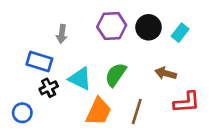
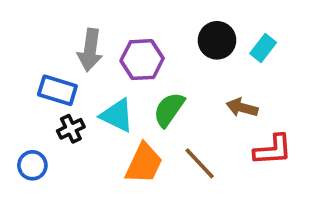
purple hexagon: (112, 26) -> (142, 60), moved
gray arrow: (62, 34) -> (90, 50), size x1.5
brown line: (137, 111) -> (200, 163), turned -60

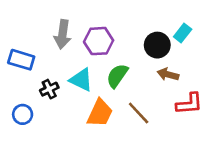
black circle: (217, 40) -> (157, 45), moved
blue rectangle: (57, 90) -> (21, 60), moved

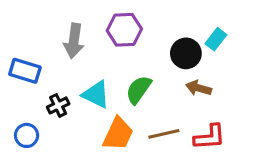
purple hexagon: (99, 41) -> (124, 30), moved
red L-shape: (189, 104) -> (210, 137), moved
brown line: (139, 113) -> (164, 134), turned -60

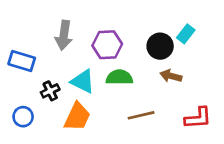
purple hexagon: (124, 30) -> (107, 45), moved
green semicircle: (139, 90) -> (119, 77), turned 55
orange trapezoid: (118, 134) -> (77, 117), moved
red L-shape: (210, 137) -> (198, 118), moved

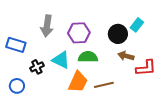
orange trapezoid: (77, 117) -> (78, 82), moved
red L-shape: (198, 118) -> (146, 68), moved

